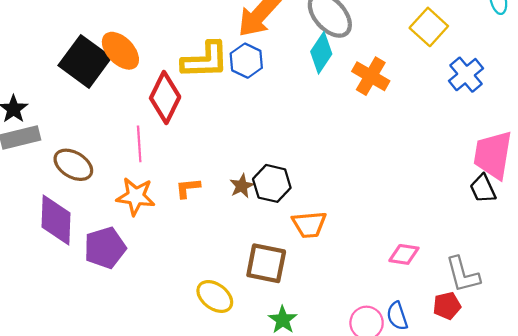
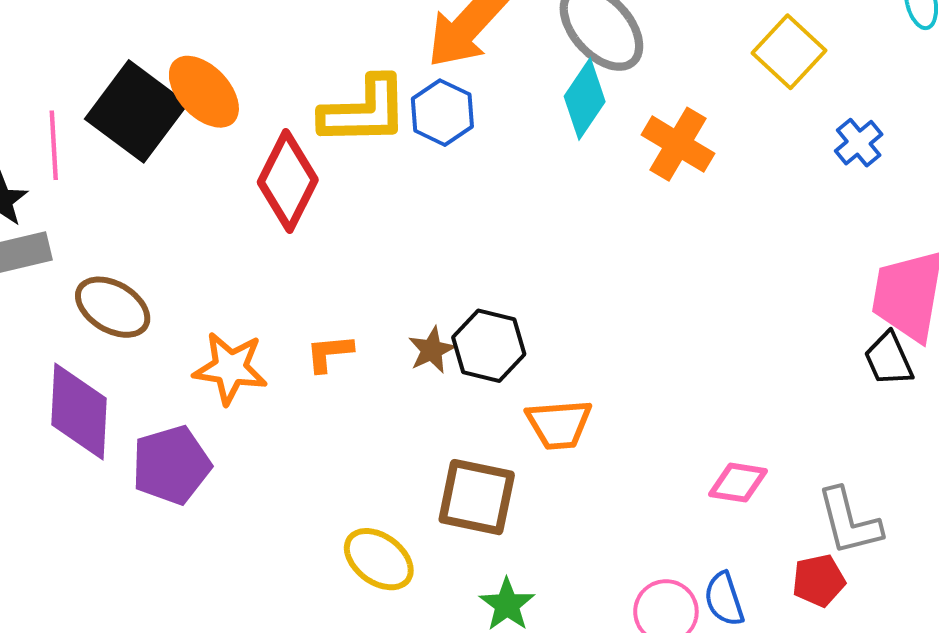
blue cross: (466, 75) -> (859, 143), size x0.7
pink line: (139, 144) -> (54, 145), moved

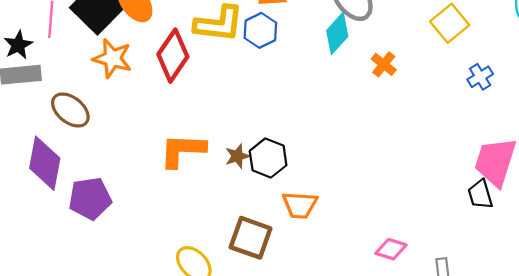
orange cross: (678, 144) -> (384, 64), size x0.7
orange L-shape: (329, 353) -> (183, 150), size x1.8
orange star: (230, 368) -> (112, 58), moved

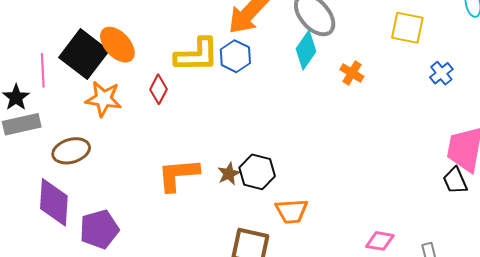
yellow square: (450, 23) -> (407, 28), turned -32
red diamond: (173, 56) -> (158, 89), size x0.6
brown ellipse: (70, 110) -> (71, 151), turned -48

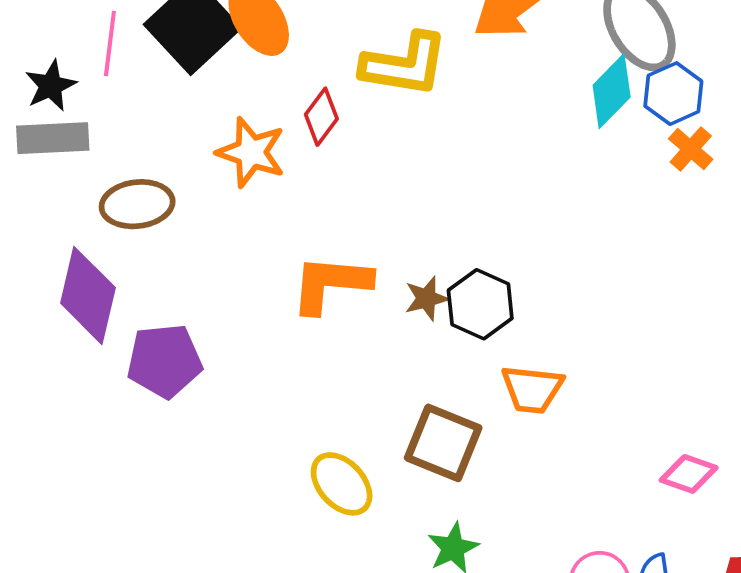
blue hexagon: (235, 56) -> (673, 94), moved
orange star: (104, 99) -> (251, 152), moved

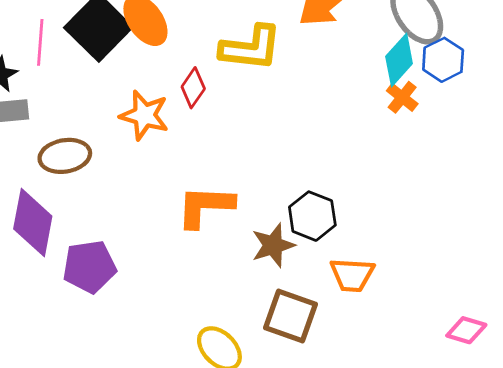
orange cross: (691, 149) -> (402, 97), moved
brown star: (426, 298) -> (273, 245), moved, size x1.4

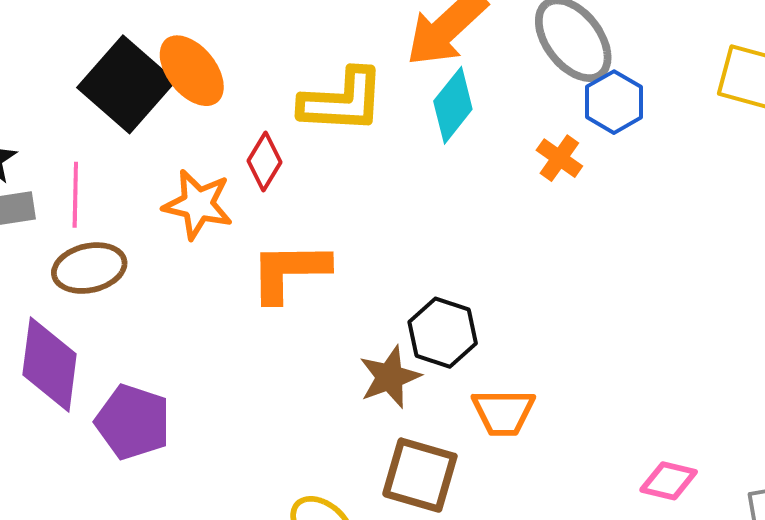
pink line: (40, 42) -> (75, 195), moved
cyan diamond: (399, 60) -> (453, 105), moved
orange L-shape: (205, 206) -> (289, 271), moved
purple pentagon: (89, 267) -> (133, 422), turned 30

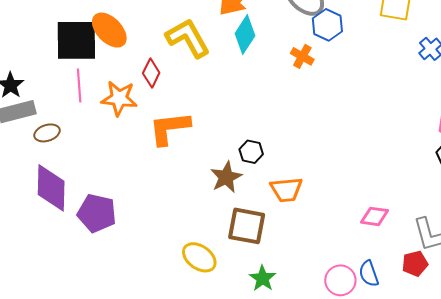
black square: (126, 84) -> (76, 40), turned -36
yellow L-shape: (342, 101) -> (188, 38), turned -117
pink line: (75, 195) -> (79, 85), moved
brown ellipse: (89, 268) -> (47, 133), moved, size x0.7
black hexagon: (443, 333) -> (251, 152), size x0.7

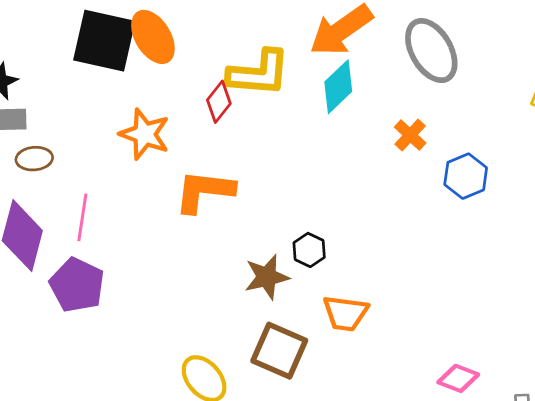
blue hexagon: (327, 25) -> (466, 176), moved
yellow L-shape: (188, 38) -> (259, 73), turned 111
red diamond: (151, 73) -> (219, 102), moved
pink line: (79, 85) -> (82, 217), moved

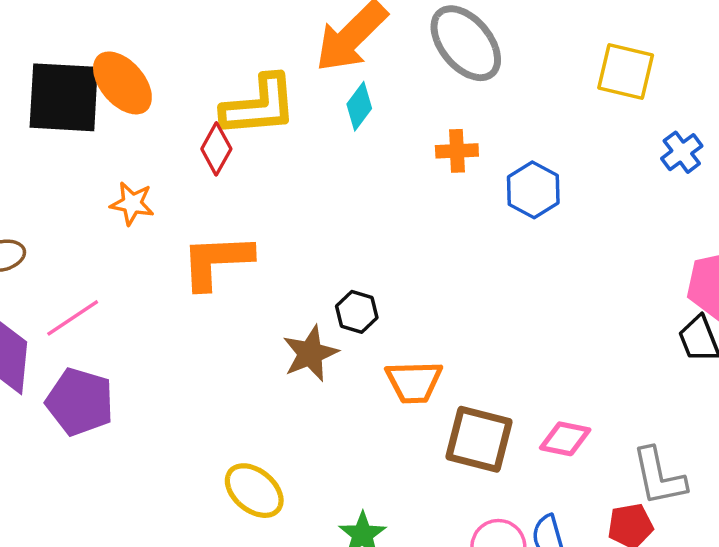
cyan diamond: (338, 87) -> (359, 106), size x0.7
orange star: (145, 134) -> (132, 203), size x0.7
orange cross: (410, 135) -> (457, 151), turned -36
pink line: (82, 217) -> (73, 318), turned 57
brown square: (279, 351) -> (479, 439), moved

